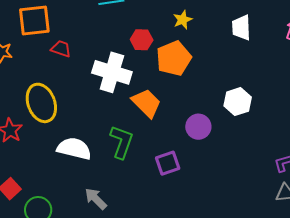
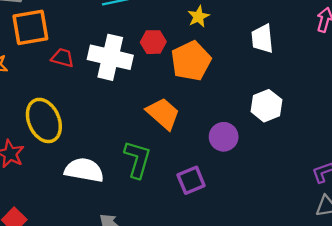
white trapezoid: (241, 28) -> (262, 39), moved
white cross: (112, 72) -> (110, 57), moved

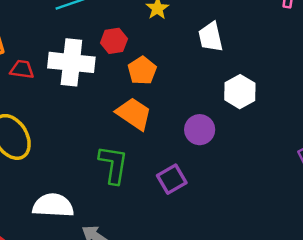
white trapezoid: (262, 39) -> (211, 37), moved
orange pentagon: (191, 61) -> (142, 71), moved, size x0.7
white semicircle: (84, 170) -> (53, 205), moved

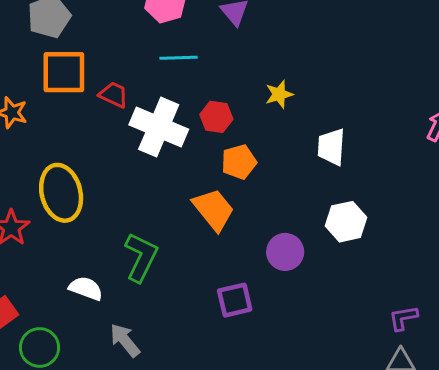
red trapezoid: (22, 69) -> (114, 95), moved
green L-shape: (113, 165) -> (141, 257), moved
white semicircle: (53, 205) -> (86, 288), size x0.7

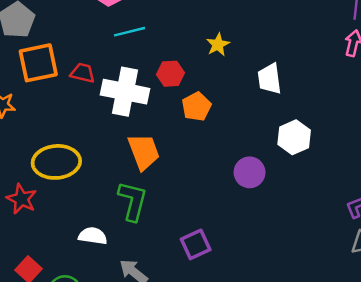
yellow ellipse: (61, 193) -> (56, 162), turned -69
orange trapezoid: (214, 210) -> (144, 152), moved, turned 30
purple square: (235, 300) -> (196, 244), moved

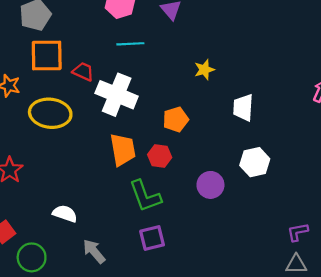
red hexagon: (170, 74) -> (160, 156), moved
yellow ellipse: (56, 162) -> (50, 113), moved
green L-shape: (133, 201) -> (145, 196), moved, turned 135

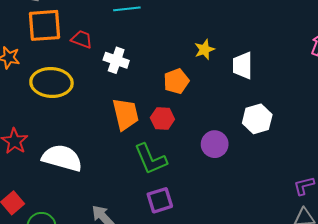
yellow star: (204, 70) -> (204, 50), moved
white cross: (117, 95) -> (116, 60), size x0.6
white semicircle: (65, 214) -> (62, 158), moved, size x1.6

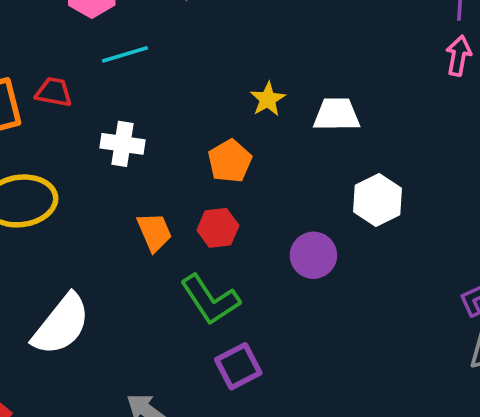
red trapezoid: (82, 39) -> (54, 92), moved
white trapezoid: (243, 65) -> (337, 115), turned 100
orange trapezoid: (126, 114) -> (155, 232), size x0.7
white semicircle: (62, 158) -> (61, 325), turned 123

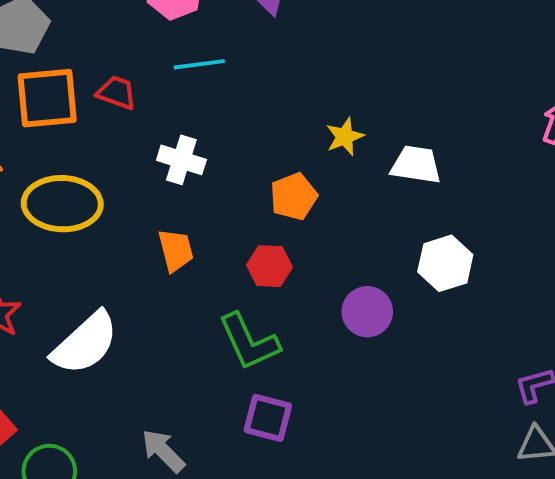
orange trapezoid: (155, 232) -> (176, 250), moved
purple square: (238, 366) -> (268, 418), turned 33

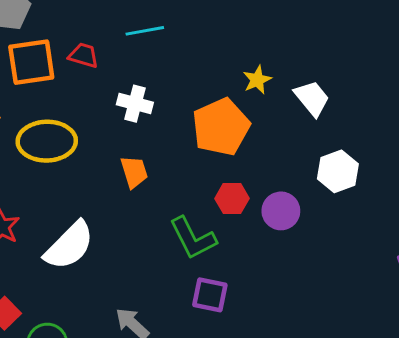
white trapezoid: (416, 165) -> (312, 98), turned 45
orange pentagon: (294, 197) -> (221, 127), size x1.6
red hexagon: (269, 266) -> (232, 198), moved

